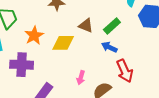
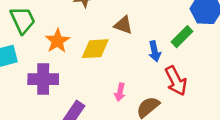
green rectangle: (112, 26) -> (182, 37), moved
blue arrow: (109, 47) -> (155, 51), turned -126

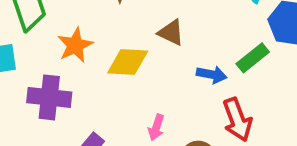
blue arrow: (155, 51) -> (212, 75), turned -72

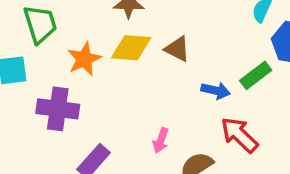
yellow diamond: (128, 62) -> (131, 48), moved
red arrow: (237, 120) -> (239, 135), turned 153

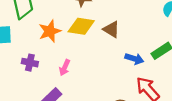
purple cross: (58, 109) -> (30, 63), size x0.6
pink arrow: (161, 140) -> (65, 68), moved

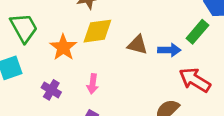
brown triangle: (111, 29) -> (137, 45), moved
purple cross: (30, 63) -> (51, 90), turned 35

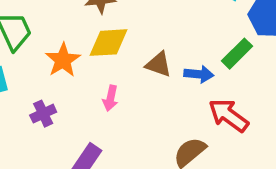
pink arrow: (93, 84) -> (110, 98), moved
purple cross: (51, 90) -> (43, 114), turned 30

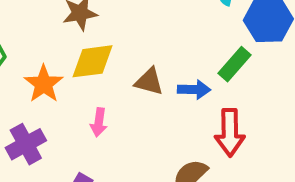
purple cross: (43, 114) -> (26, 144), size x1.4
red arrow: (229, 115) -> (230, 133), turned -123

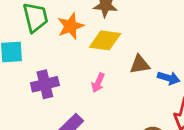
brown triangle: (149, 82) -> (140, 64), turned -40
orange star: (44, 84) -> (71, 26), moved

